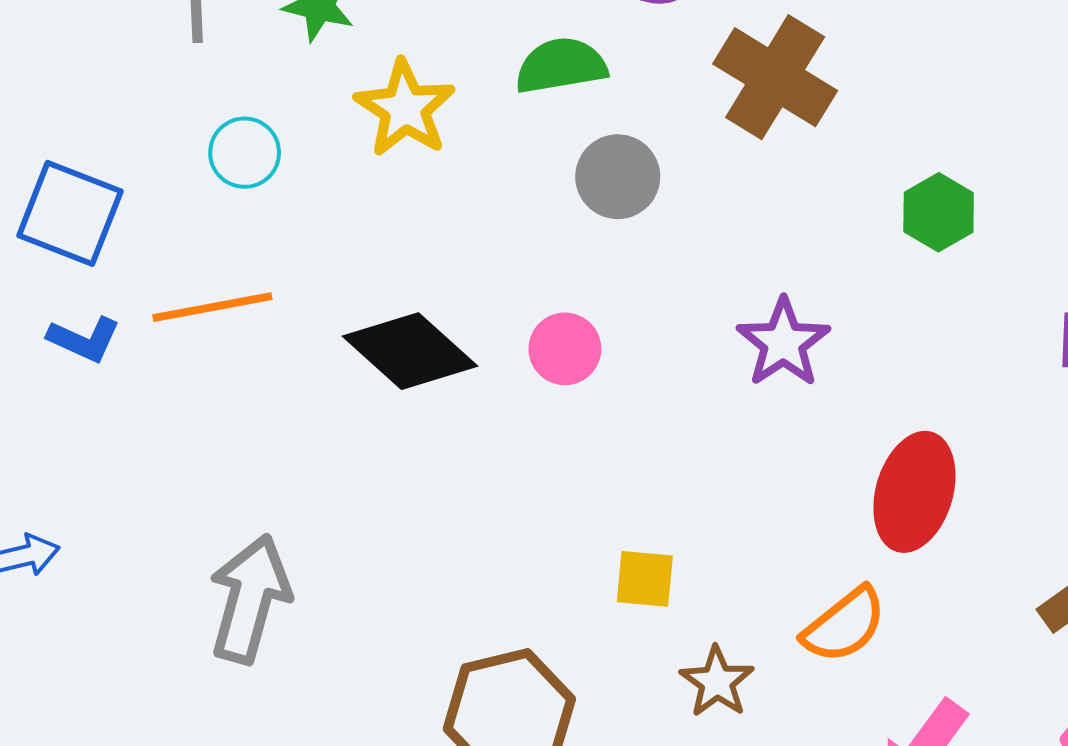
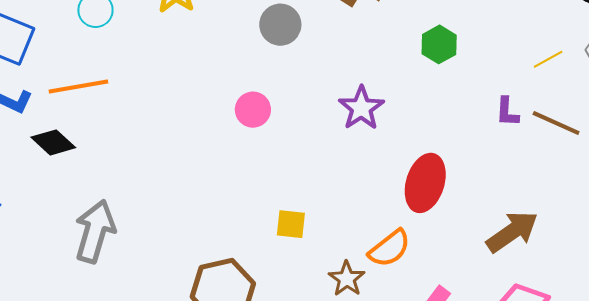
black diamond: (410, 351) -> (53, 142), moved, size x0.7
brown star: (717, 682) -> (347, 279), moved

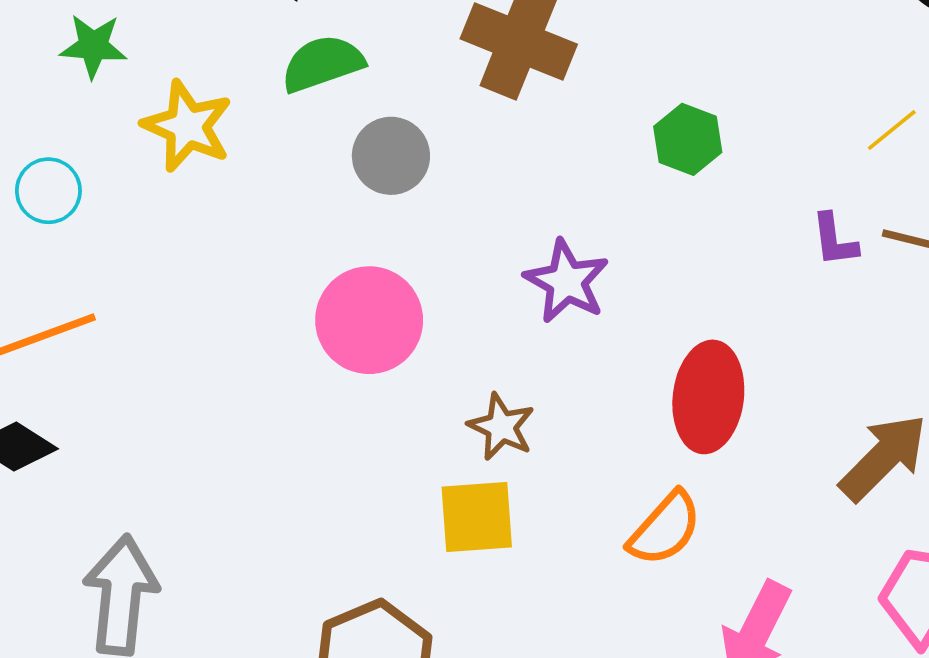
pink circle: (253, 110) -> (369, 320), size x1.6
yellow square: (291, 224) -> (477, 517), size x1.4
brown star: (347, 279) -> (501, 427), moved

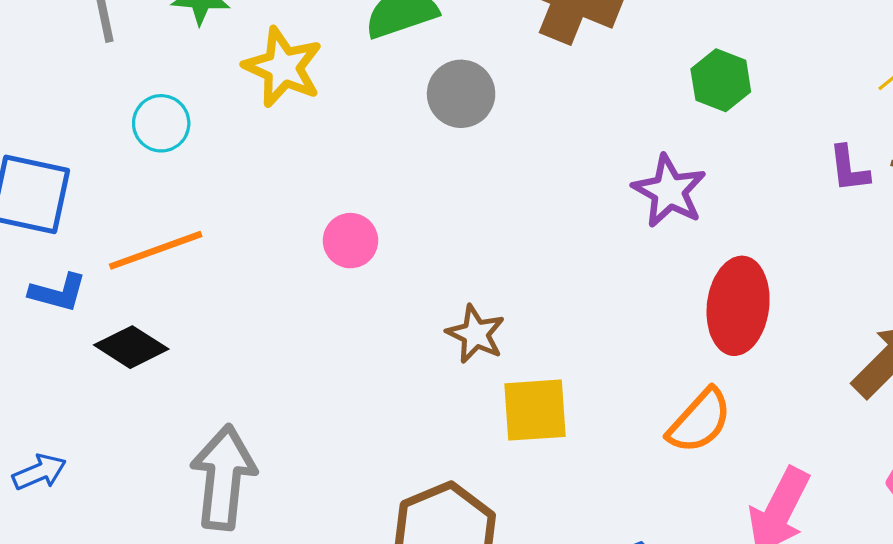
purple star: (567, 281) -> (669, 191), moved
pink circle: (369, 320) -> (350, 241), moved, size x0.6
brown star: (501, 427) -> (476, 334), moved

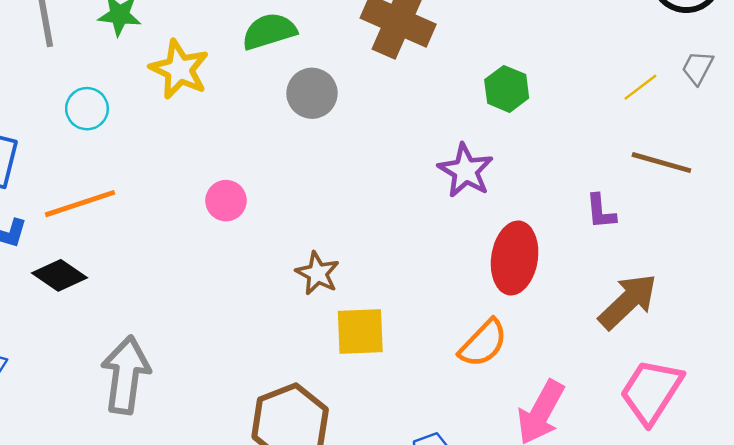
purple L-shape: (849, 169) -> (601, 211), moved

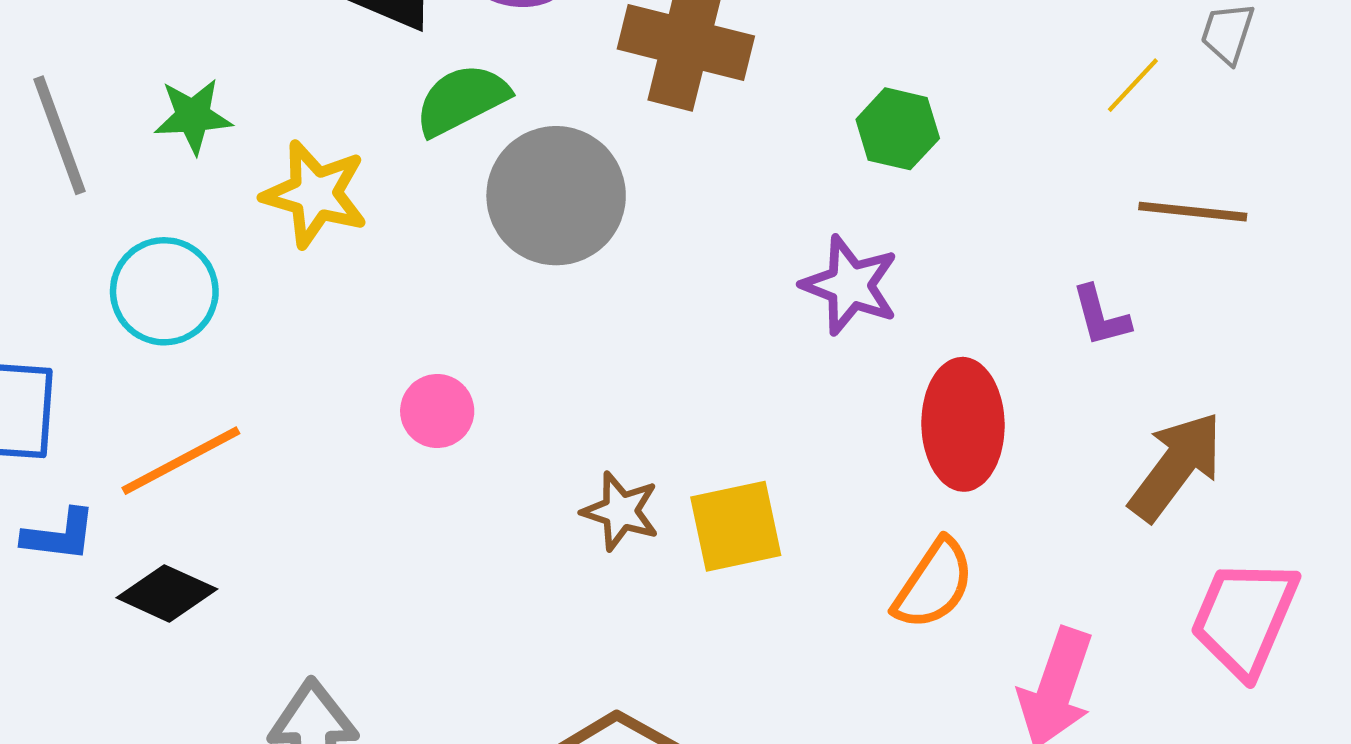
gray circle: (312, 93) -> (556, 196), size x1.5
cyan circle: (87, 109) -> (164, 291), size x1.4
yellow square: (360, 332) -> (736, 526), moved

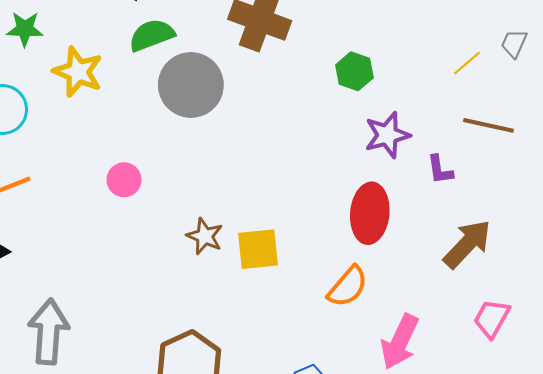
purple star: (850, 285) -> (387, 135), moved, turned 30
pink trapezoid: (1244, 618) -> (492, 318), size x0.7

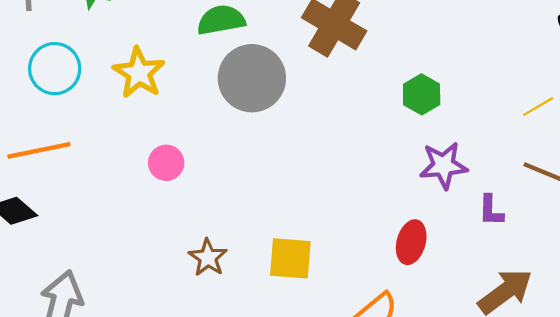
yellow star: (78, 72) -> (139, 73), moved
red ellipse: (370, 213) -> (411, 242), size x0.7
brown star: (205, 236) -> (208, 258), moved

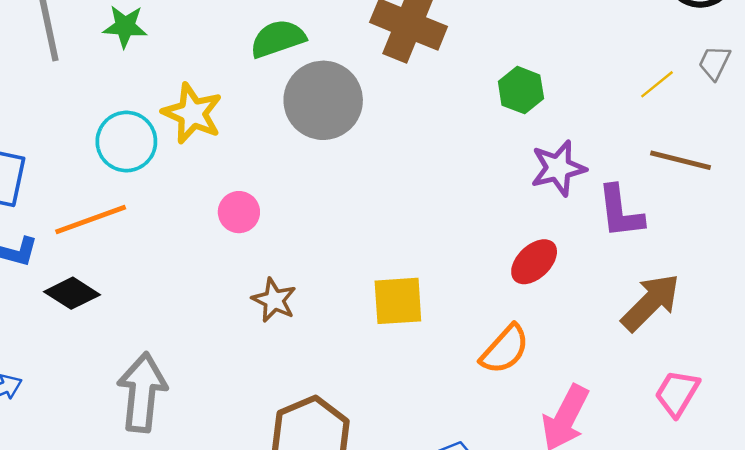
cyan circle: (55, 69) -> (126, 142), moved
purple L-shape: (491, 210) -> (620, 212), size x1.5
red ellipse: (411, 242) -> (534, 262), turned 39
brown star: (208, 258) -> (274, 300), moved

